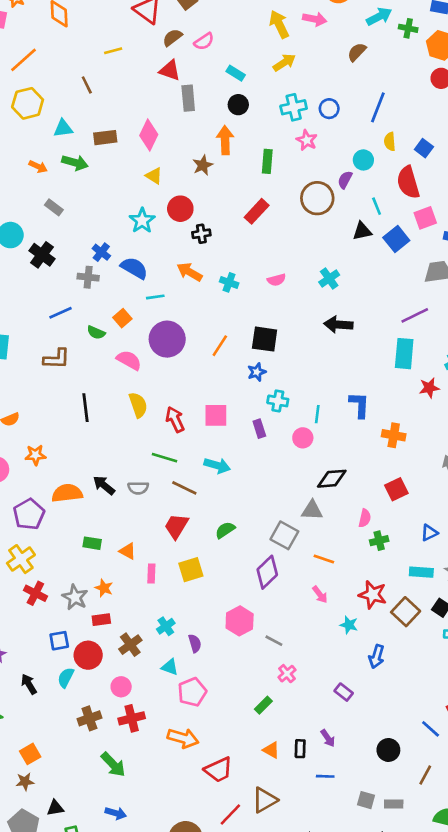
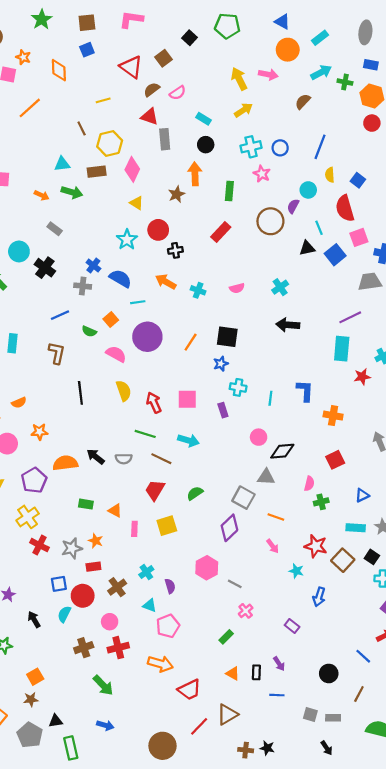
yellow hexagon: (28, 103) -> (110, 144), moved
brown L-shape: (57, 359) -> (57, 353), turned -80
pink circle: (303, 438) -> (259, 437), moved
gray star: (75, 597) -> (72, 548), turned 30

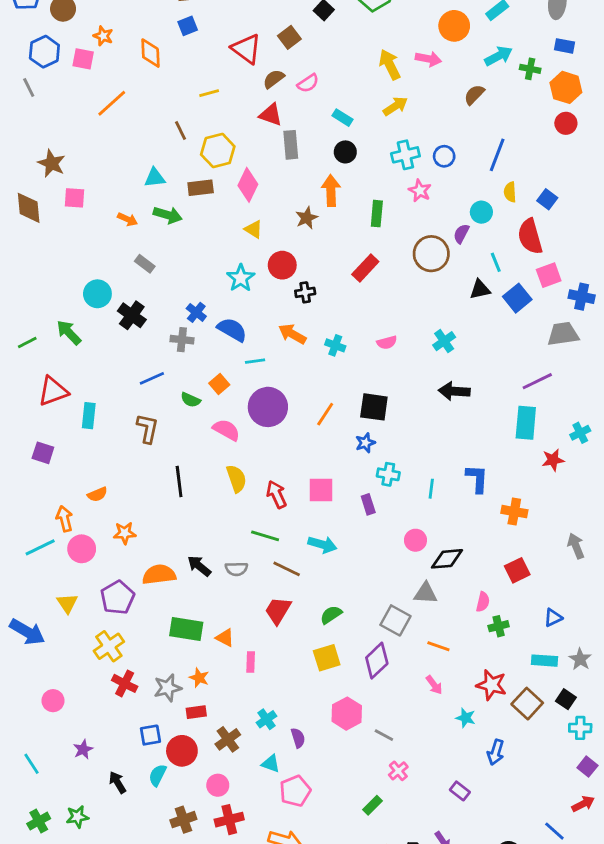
green rectangle: (86, 504) -> (186, 629), size x1.6
yellow square: (167, 526) -> (327, 658), moved

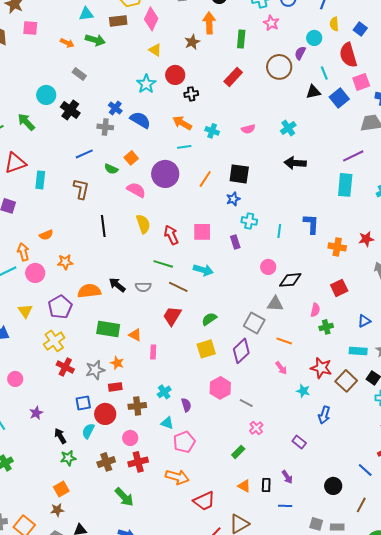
cyan line: (255, 361) -> (184, 147), moved
red star: (553, 460) -> (366, 239), moved
brown cross: (228, 739) -> (137, 406), turned 30
green star: (77, 817) -> (68, 458), moved

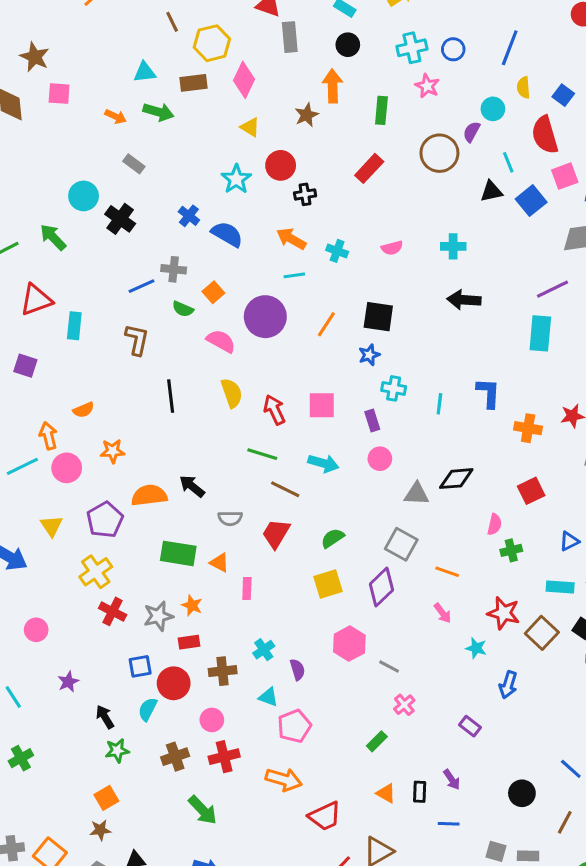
gray cross: (105, 127) -> (174, 269), moved
cyan cross: (288, 128) -> (453, 246), turned 35
pink circle: (268, 267) -> (380, 459), moved
gray semicircle: (143, 287) -> (230, 518), moved
gray triangle: (275, 304) -> (417, 494), moved

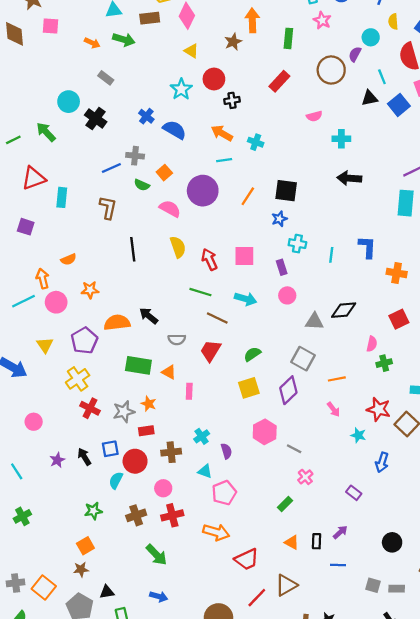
pink semicircle: (392, 248) -> (314, 116), moved
orange line: (447, 572) -> (337, 379), turned -30
black arrow: (105, 717) -> (84, 457), moved
purple arrow: (452, 780) -> (340, 532), turned -98

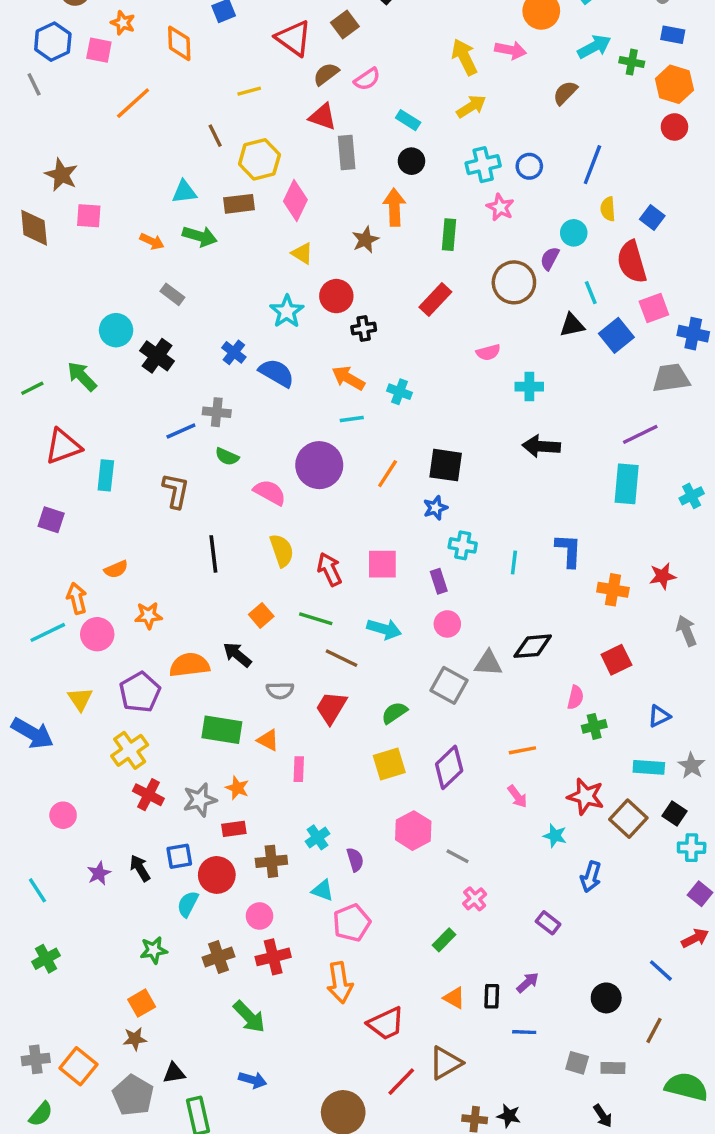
orange square: (164, 173) -> (261, 615), moved
gray square: (303, 359) -> (449, 685), moved
orange arrow: (216, 532) -> (340, 983), turned 65

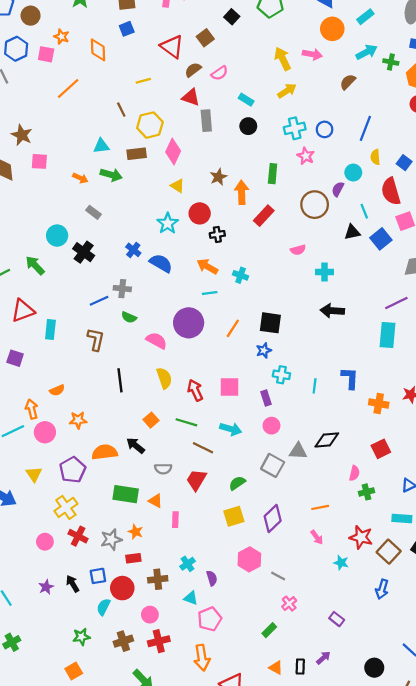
orange arrow: (394, 207) -> (242, 192), moved
pink circle: (63, 815) -> (45, 542), moved
blue arrow: (591, 877) -> (382, 589), moved

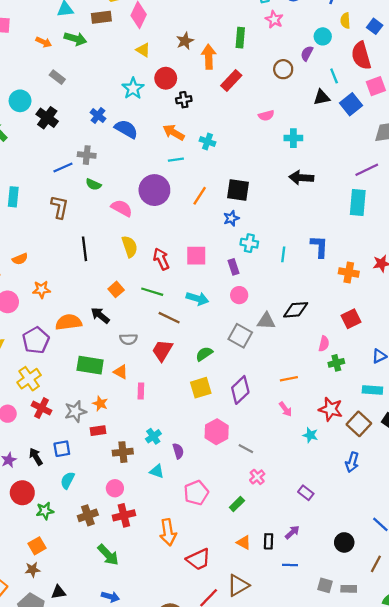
brown circle: (315, 205) -> (283, 69), size x0.7
red circle: (122, 588) -> (22, 493), moved
pink pentagon: (210, 619) -> (196, 493), moved

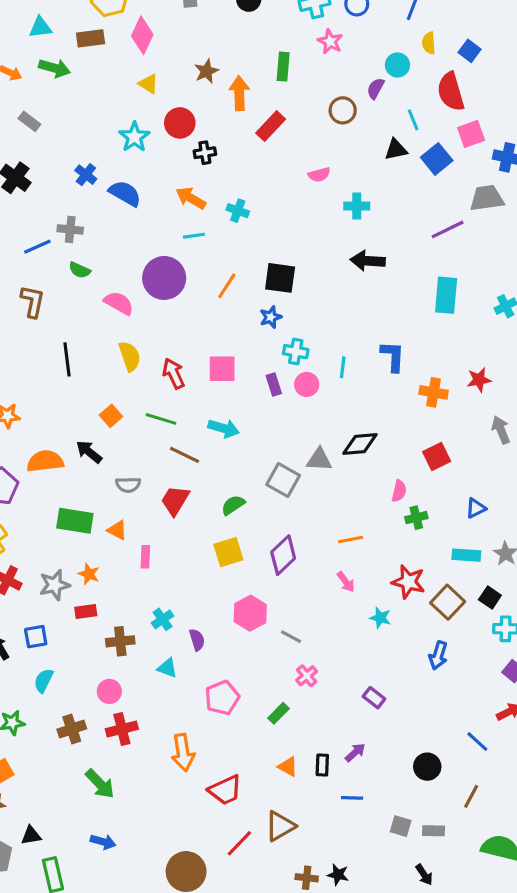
purple line: (367, 170) -> (448, 229), moved
pink circle: (239, 295) -> (307, 384), moved

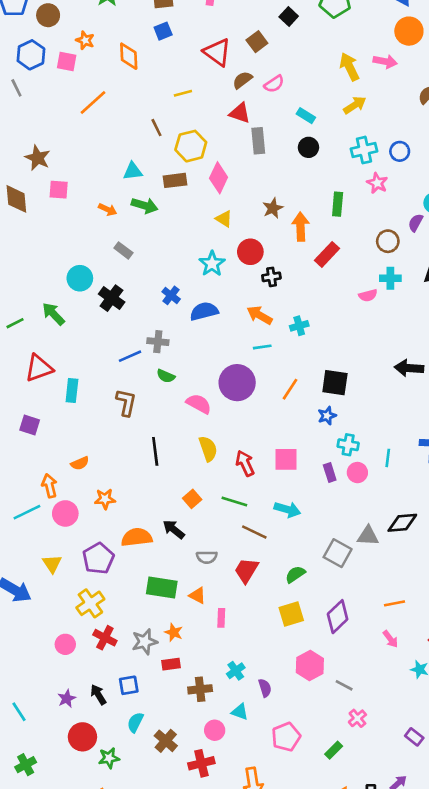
blue semicircle: (125, 193) -> (204, 311), turned -44
cyan cross: (357, 206) -> (390, 278), moved
cyan cross: (238, 211) -> (299, 326), turned -36
pink circle: (109, 691) -> (215, 730), moved
brown cross: (72, 729) -> (166, 741), moved, turned -30

